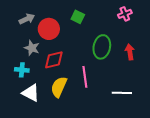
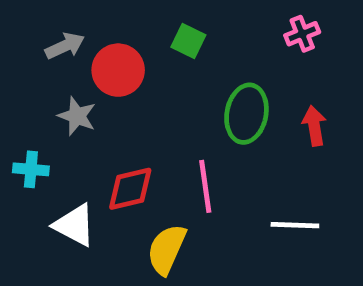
red diamond: (54, 60) -> (130, 189), moved
cyan cross: (22, 70) -> (31, 169), moved
yellow semicircle: (59, 87) -> (167, 249), moved

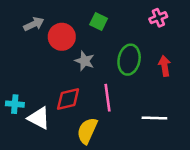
gray star: (77, 116) -> (85, 61), moved
cyan cross: (31, 169) -> (15, 104), moved

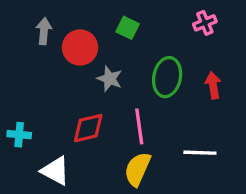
gray arrow: (34, 24) -> (44, 31), turned -60
white triangle: (39, 118) -> (55, 171), moved
yellow semicircle: (87, 131) -> (138, 169), moved

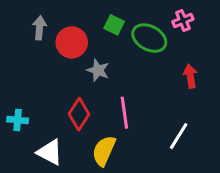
green ellipse: (167, 77) -> (149, 38), moved, turned -72
red diamond: (88, 128) -> (79, 114), turned -44
white line: (200, 153) -> (179, 136), turned -60
yellow semicircle: (138, 169) -> (104, 151), moved

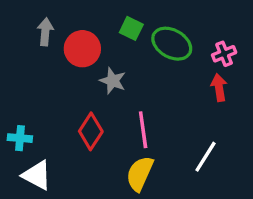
pink cross: (183, 20) -> (224, 54), moved
yellow semicircle: (104, 151) -> (140, 174), moved
white triangle: (50, 152) -> (37, 175), moved

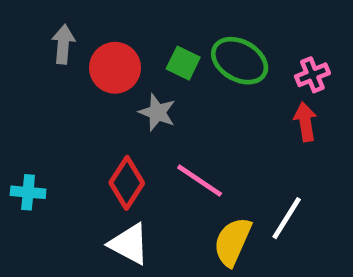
green square: (131, 28) -> (183, 63), moved
pink line: (143, 130) -> (200, 181), turned -48
yellow semicircle: (140, 174) -> (233, 242), moved
white triangle: (37, 175) -> (129, 244), moved

